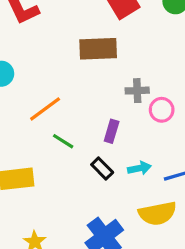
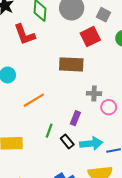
green line: (63, 141) -> (49, 131), moved, turned 72
cyan arrow: (139, 168) -> (91, 143), size x1.5

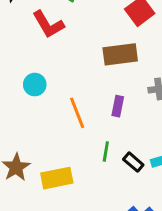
orange line: (34, 100) -> (77, 113), turned -70
purple rectangle: (75, 118) -> (118, 106), moved

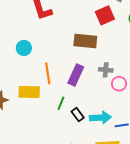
purple rectangle: (118, 106) -> (76, 75), size x1.5
yellow rectangle: (57, 178) -> (29, 92), moved

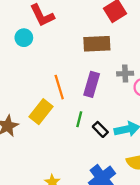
cyan circle: (24, 48) -> (24, 38), moved
yellow rectangle: (29, 92) -> (41, 112), turned -45

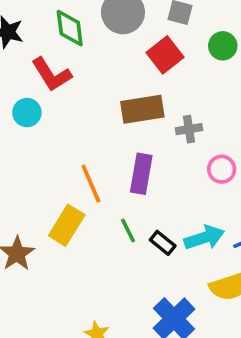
gray cross: (125, 74) -> (189, 129), moved
green line: (79, 119) -> (128, 231), turned -35

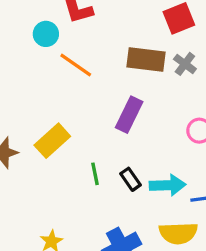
gray cross: (189, 129) -> (185, 64), moved, turned 30
orange line: (91, 184) -> (76, 65), moved, turned -48
green line: (128, 231) -> (95, 174), moved

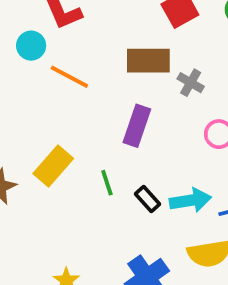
gray cross: (185, 64) -> (191, 83), moved
green line: (95, 174) -> (107, 183), moved

